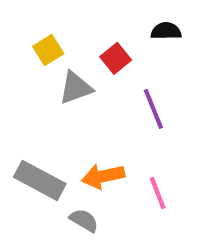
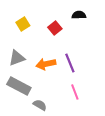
gray triangle: (76, 88) -> (17, 58), moved
purple line: (153, 109) -> (70, 63), moved
orange arrow: (103, 176) -> (46, 64), moved

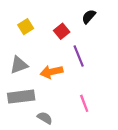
black semicircle: (79, 15) -> (89, 17), turned -48
purple line: (70, 63) -> (79, 56), moved
gray rectangle: (19, 86) -> (21, 97), turned -35

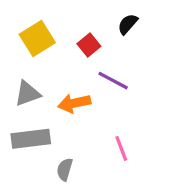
yellow square: (26, 27) -> (37, 39), size x1.5
purple line: (79, 56) -> (113, 81), turned -40
gray semicircle: (45, 118) -> (65, 169), turned -105

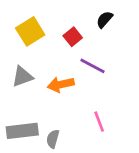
gray rectangle: (31, 139) -> (22, 131), moved

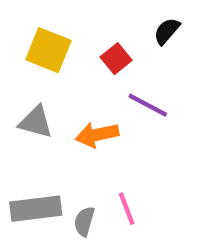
yellow square: (30, 31) -> (48, 50), turned -36
gray triangle: (22, 76) -> (36, 122), turned 35
pink line: (99, 122) -> (127, 209), moved

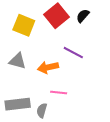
red square: (116, 59) -> (56, 16), moved, size x1.6
pink line: (127, 209) -> (59, 93), moved, turned -63

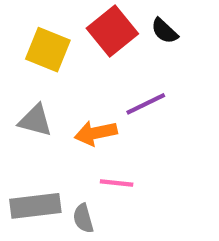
black semicircle: (83, 16) -> (164, 31), turned -88
purple line: (73, 53) -> (146, 104), turned -54
gray semicircle: (42, 110) -> (83, 218), turned -32

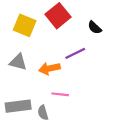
black semicircle: (164, 31) -> (95, 28), moved

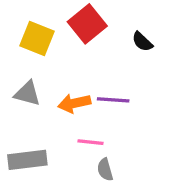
purple line: (75, 53) -> (113, 100), moved, turned 30
gray semicircle: (43, 113) -> (105, 170), moved

